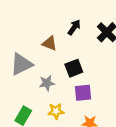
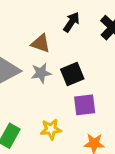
gray star: (47, 83) -> (41, 73), moved

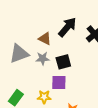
black arrow: (71, 22) -> (67, 27), size x1.5
purple square: (85, 105) -> (59, 82), moved

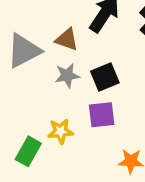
gray triangle: (19, 54) -> (24, 51), moved
yellow star: (44, 97) -> (60, 131), moved

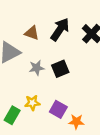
brown triangle: (67, 40) -> (32, 33), moved
purple square: (102, 115) -> (58, 109), moved, turned 36

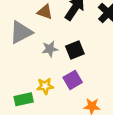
purple square: (58, 109) -> (73, 80), moved, turned 30
green rectangle: (12, 115) -> (24, 99), turned 48

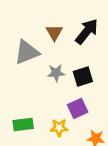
brown triangle: (45, 12) -> (54, 33), turned 35
yellow star: (45, 86) -> (59, 128), moved

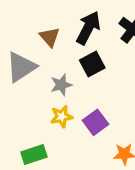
black square: (83, 77) -> (92, 64), moved
yellow star: (59, 128) -> (62, 117), moved

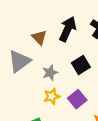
black square: (92, 64) -> (81, 65), moved

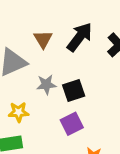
black square: (81, 65) -> (74, 90), moved
yellow star: (52, 96) -> (19, 112), moved

